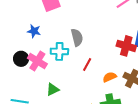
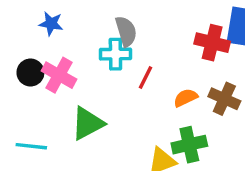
cyan cross: (59, 51) -> (115, 54), moved
green triangle: (53, 89) -> (88, 123), size x1.5

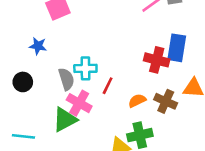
gray semicircle: (126, 31) -> (66, 79), moved
pink cross: (59, 75) -> (79, 103), moved

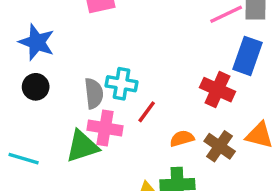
blue star: (38, 46) -> (37, 42), moved, size x1.5
blue rectangle: (177, 48) -> (247, 56), moved
pink cross: (79, 103) -> (105, 128), turned -30

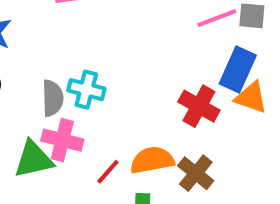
red line: (147, 112) -> (108, 172), moved
orange triangle: (259, 135) -> (251, 98), moved
orange semicircle: (182, 138) -> (152, 160), size x1.5

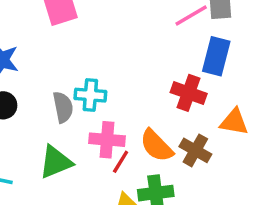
orange triangle: (251, 98) -> (234, 122), moved
pink cross: (62, 140) -> (107, 140), moved
orange semicircle: (152, 160) -> (156, 146), turned -114

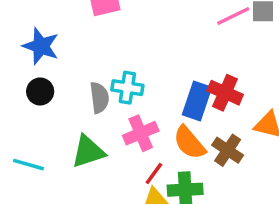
blue rectangle: (216, 56) -> (197, 101), moved
pink cross: (107, 140) -> (141, 133), turned -32
red line: (121, 162) -> (154, 174), moved

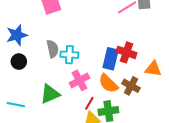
blue star: (41, 46) -> (17, 35), turned -30
gray semicircle: (99, 98) -> (53, 49), moved

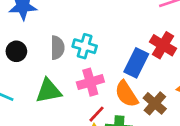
gray semicircle: (53, 49) -> (57, 48), moved
red cross: (126, 52) -> (163, 45), moved
black circle: (19, 62) -> (16, 51), moved

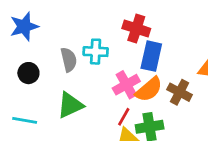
red cross: (163, 45) -> (136, 28), moved
pink cross: (90, 82) -> (126, 85), moved
orange semicircle: (126, 94) -> (149, 90), turned -84

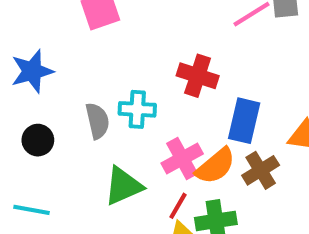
blue rectangle: (151, 56) -> (244, 121), moved
brown cross: (180, 92) -> (261, 170), turned 30
green triangle: (70, 105) -> (123, 186), moved

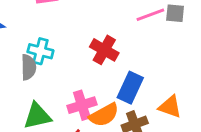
cyan cross: (137, 109) -> (40, 51), moved

